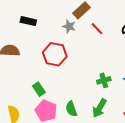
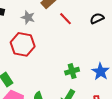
gray star: (69, 26) -> (28, 17), moved

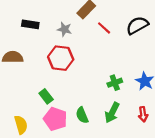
black semicircle: (97, 18) -> (137, 25), size x1.5

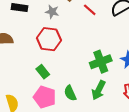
green cross: (115, 83) -> (101, 62), size x1.5
green rectangle: (46, 96) -> (43, 72), moved

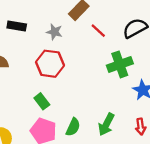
green cross: (101, 62) -> (120, 64), moved
green semicircle: (70, 93) -> (73, 127), turned -133

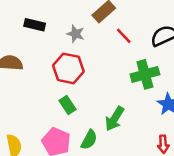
green rectangle: (42, 101) -> (68, 105), moved
green arrow: (106, 124) -> (115, 119), moved

